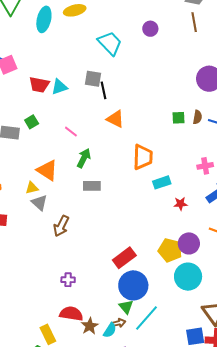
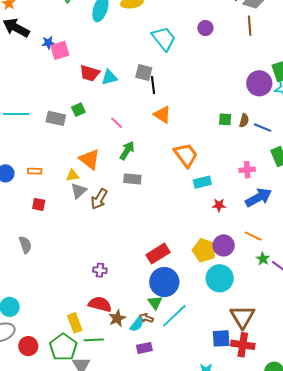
orange trapezoid: (143, 157) -> (186, 155), turned -44
gray triangle: (39, 203) -> (79, 191), turned 30
brown arrow: (61, 226) -> (99, 199), moved
brown arrow: (119, 323) -> (146, 318), turned -152

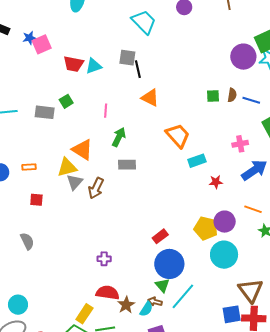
pink line: (117, 123) -> (106, 111), turned 56
yellow triangle: (72, 175) -> (67, 167), size x1.5
red rectangle: (158, 254) -> (160, 236), size x0.7
yellow rectangle: (75, 323) -> (84, 314), turned 60

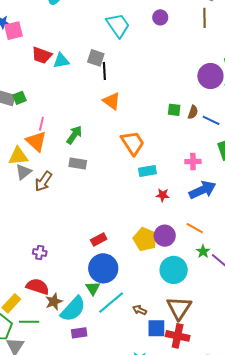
green square: (66, 101) -> (19, 98), moved
pink line: (106, 111) -> (41, 124), moved
cyan circle: (224, 255) -> (174, 270), moved
brown arrow: (155, 302) -> (139, 310), moved
cyan semicircle: (146, 309) -> (73, 309), size x1.8

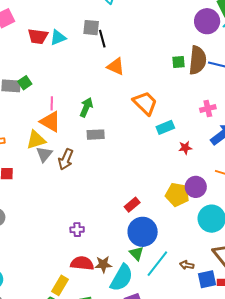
brown semicircle: (193, 112) -> (198, 60), size x2.0
brown star: (54, 302) -> (103, 264), moved, turned 30

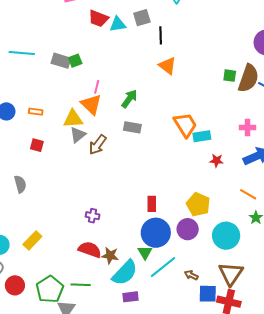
gray square: (91, 28) -> (142, 18), moved, turned -36
orange trapezoid: (145, 103) -> (185, 125), moved
purple circle: (196, 187) -> (188, 229), moved
red rectangle: (132, 205) -> (152, 204), turned -63
yellow rectangle: (60, 285) -> (32, 240), moved

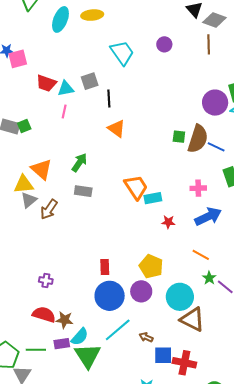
pink line: (97, 87) -> (64, 111), moved
green triangle: (145, 252) -> (88, 356), moved, size x1.8
cyan semicircle: (125, 273) -> (80, 337), size x0.7
brown triangle: (231, 274) -> (192, 319), moved, turned -36
purple rectangle: (130, 297) -> (62, 344), moved

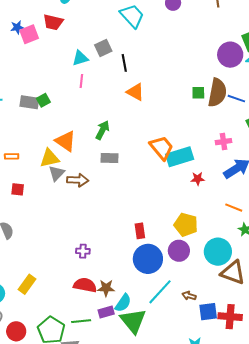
red trapezoid: (46, 83) -> (53, 22), moved
cyan rectangle: (153, 198) -> (180, 157), size x1.5
brown arrow: (49, 209) -> (78, 180), turned -115

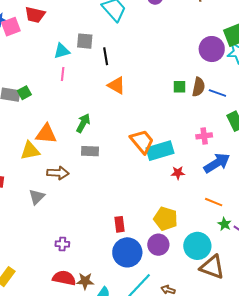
gray square: (103, 48) -> (85, 41), turned 30
brown semicircle: (217, 93) -> (198, 87), size x0.7
orange triangle: (66, 141) -> (46, 134), turned -30
gray triangle: (57, 173) -> (37, 197), moved

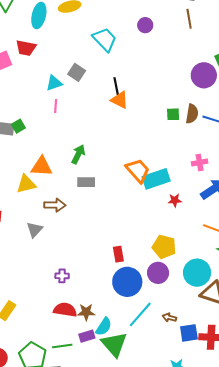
gray square: (85, 41) -> (77, 72), turned 30
black line: (106, 56) -> (116, 86), moved
orange triangle: (116, 85) -> (120, 100), moved

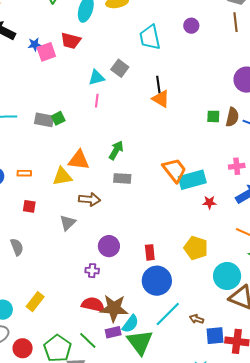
cyan trapezoid: (105, 39) -> (150, 37), turned -152
purple circle: (158, 273) -> (109, 246), moved
brown star: (86, 312) -> (114, 308), size x1.6
green line: (62, 346) -> (88, 340), turned 48

